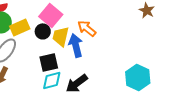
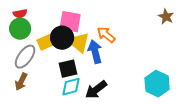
pink square: (51, 15) -> (70, 22), turned -30
yellow rectangle: (20, 27) -> (47, 42), moved
black circle: (43, 31) -> (62, 38), size x1.5

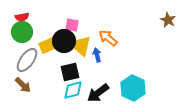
pink square: (70, 22) -> (72, 25), size x0.6
blue arrow: (95, 52) -> (97, 55), size x0.6
brown arrow: (21, 82) -> (23, 85), turned -72
cyan hexagon: (157, 84) -> (133, 88), moved

